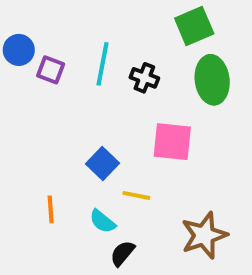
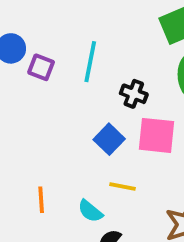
black cross: (144, 78) -> (134, 94), moved
blue square: (102, 164) -> (109, 139), moved

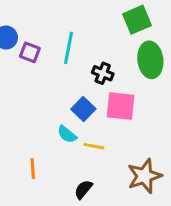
orange line: (41, 200) -> (33, 169), moved
cyan semicircle: (90, 211) -> (67, 134), moved

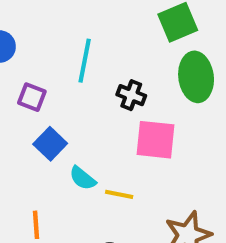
purple square: (30, 52) -> (32, 97), moved
blue square: (83, 109) -> (50, 144), moved

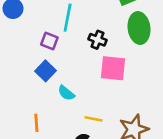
purple square: (32, 97) -> (49, 41), moved
yellow line: (119, 194) -> (94, 119), moved

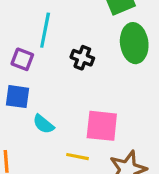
pink square: (113, 68) -> (102, 126), moved
blue square: (45, 71) -> (17, 97), turned -36

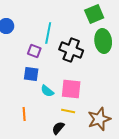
black cross: (82, 58) -> (71, 50), size x1.6
pink square: (102, 126) -> (71, 89), moved

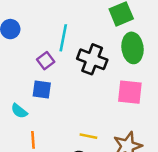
purple square: (34, 51) -> (46, 61), turned 32
pink square: (71, 89) -> (130, 92), moved
cyan semicircle: (47, 91) -> (19, 111), moved

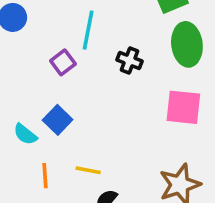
black cross: (92, 59) -> (129, 61), size x0.6
blue square: (42, 90) -> (58, 120), moved, turned 36
yellow line: (88, 136) -> (88, 170), moved

